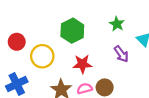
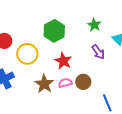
red star: (82, 64) -> (63, 61), turned 30

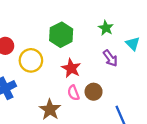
pink semicircle: (65, 83) -> (73, 93), turned -96
brown star: (44, 84) -> (50, 110), moved

